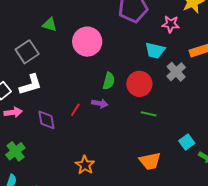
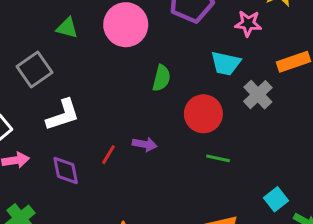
pink circle: (87, 42) -> (126, 25), moved
green semicircle: (109, 81) -> (161, 78), moved
white L-shape: (31, 85) -> (63, 115), moved

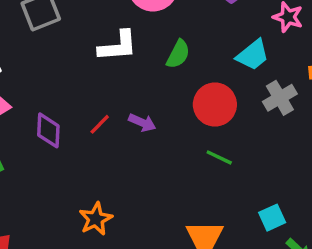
cyan trapezoid: (226, 63) -> (253, 55), turned -64
white L-shape: (63, 115) -> (118, 46), moved

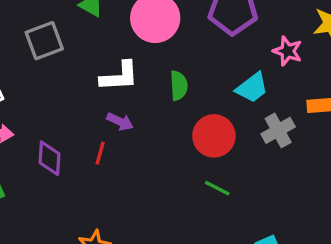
green semicircle: (178, 54) -> (179, 86), turned -32
purple arrow: (142, 123) -> (120, 122), moved
red line: (100, 124) -> (100, 153), turned -30

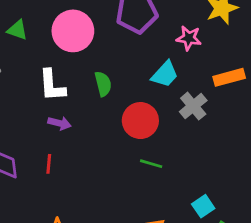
white L-shape: (119, 76) -> (52, 85), turned 100
red line: (100, 153) -> (49, 164), moved

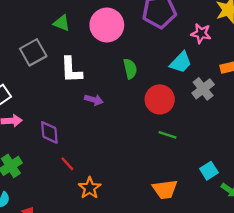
white L-shape: (52, 85) -> (71, 70), moved
red line: (49, 164) -> (67, 164), moved, turned -49

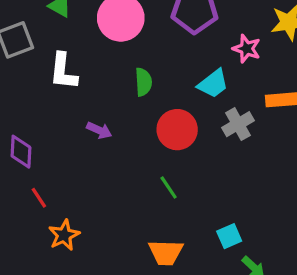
purple arrow: (94, 100) -> (99, 130), moved
green line: (168, 135) -> (169, 188), moved, turned 30

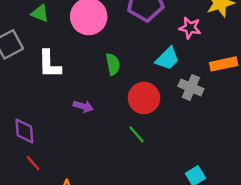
gray cross: (238, 124) -> (191, 88), turned -30
green line: (169, 188) -> (137, 134), moved
red line: (39, 198) -> (33, 163), moved

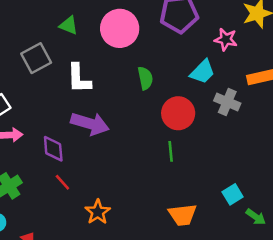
purple arrow: (83, 106) -> (90, 124), moved, size x1.8
green line: (137, 134) -> (171, 151), turned 36

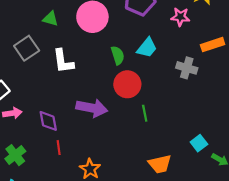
cyan trapezoid: (202, 72) -> (147, 48), moved
red circle: (178, 113) -> (127, 84), moved
purple arrow: (90, 124) -> (92, 108), moved
red line: (62, 182) -> (59, 148), turned 40

